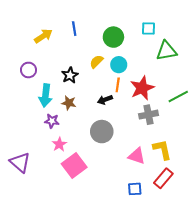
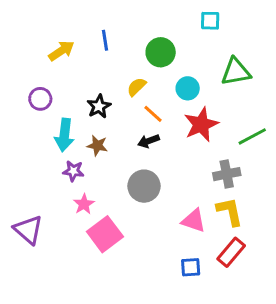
cyan square: (148, 29) -> (210, 21), moved
cyan circle: (119, 65) -> (188, 88), moved
orange line: (118, 85) -> (153, 114), moved, turned -56
gray cross: (148, 115) -> (227, 174), moved

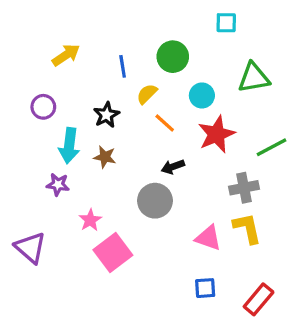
blue line: (105, 40) -> (123, 66), moved
black arrow: (149, 141) -> (173, 167), moved
purple star: (73, 171) -> (58, 184), moved
red rectangle: (231, 252) -> (259, 299), moved

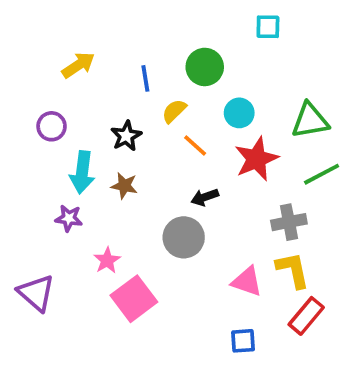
green triangle: (254, 78) -> (310, 121), moved
red rectangle: (259, 299) -> (306, 316), moved

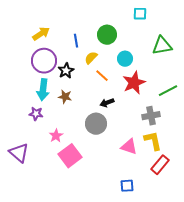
green triangle: (310, 121) -> (162, 46), moved
purple circle: (52, 126) -> (44, 61), moved, size x1.6
blue square: (243, 341) -> (127, 186), moved

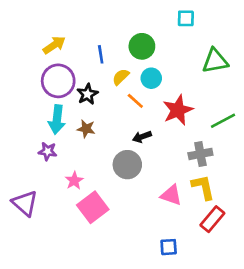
cyan circle: (125, 59) -> (151, 78), moved

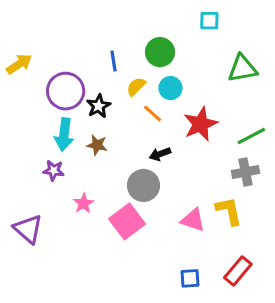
yellow arrow: (54, 45) -> (19, 64), moved
gray cross: (200, 154) -> (245, 172), moved
pink square: (93, 207) -> (127, 221), moved
red rectangle: (212, 219) -> (238, 271), moved

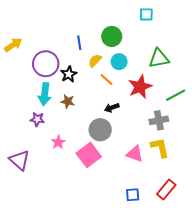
green triangle: (242, 69) -> (159, 58), moved
gray cross: (245, 172) -> (159, 120), moved

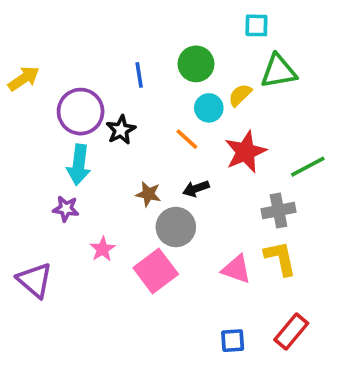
green triangle: (159, 58) -> (278, 71), moved
yellow semicircle: (95, 61) -> (240, 95), moved
brown star: (68, 101) -> (148, 194), moved

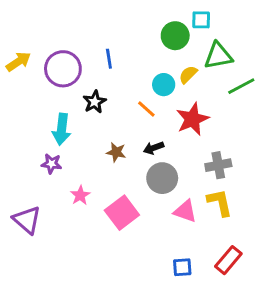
green circle: (196, 64) -> (175, 36), moved
purple circle: (81, 112) -> (63, 69), moved
green line: (308, 167) -> (241, 86), moved
gray circle: (176, 227) -> (162, 178), moved

